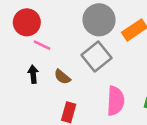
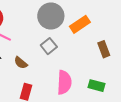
gray square: (96, 57) -> (49, 46), size x0.7

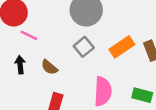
orange rectangle: (80, 24) -> (122, 47), moved

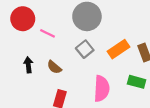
pink line: (29, 35) -> (48, 33), moved
green rectangle: (142, 95) -> (137, 82), moved

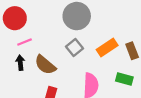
pink line: (48, 33) -> (25, 42), moved, turned -48
brown semicircle: (54, 67) -> (45, 65), size x1.5

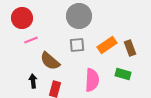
gray square: (75, 47) -> (77, 45), turned 35
black arrow: (20, 63) -> (33, 81), moved

